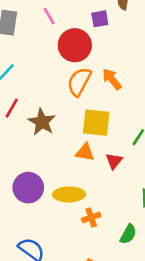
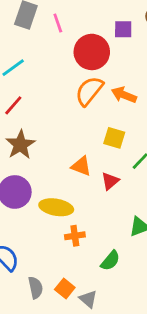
pink line: (49, 16) -> (58, 23), moved
orange arrow: (112, 79) -> (124, 95), turned -40
brown star: (42, 122) -> (20, 145), moved
yellow square: (96, 123) -> (114, 138), moved, size x0.7

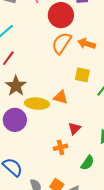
red triangle: (110, 181) -> (74, 128), moved
yellow ellipse: (56, 207) -> (37, 104), moved

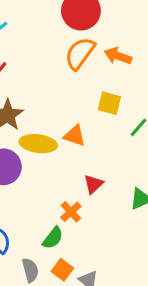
orange cross: (61, 147) -> (71, 212), turned -32
green semicircle: (87, 163) -> (53, 238), moved

